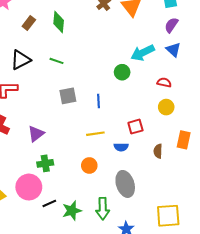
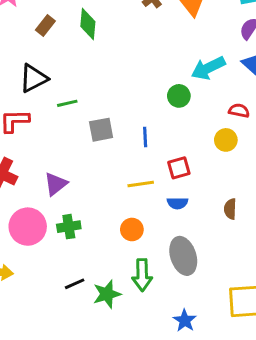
green line: (56, 61) -> (67, 103), moved, turned -32
yellow circle: (166, 107) -> (226, 140), moved
red square: (135, 127) -> (179, 168), moved
pink circle: (29, 187) -> (28, 227), moved
green arrow: (103, 209) -> (142, 275), moved

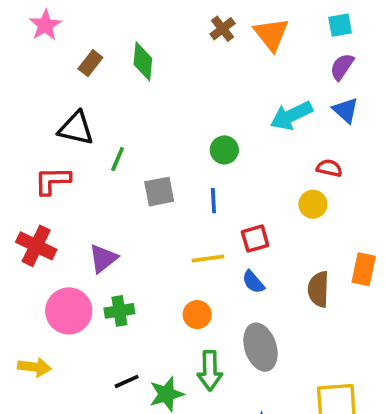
black triangle: (34, 78) -> (76, 128), turned 40
green circle: (179, 96) -> (224, 150), moved
green line: (67, 103) -> (118, 159), turned -54
blue semicircle: (177, 203) -> (253, 282), turned 48
brown semicircle: (230, 209) -> (318, 289), size x1.4

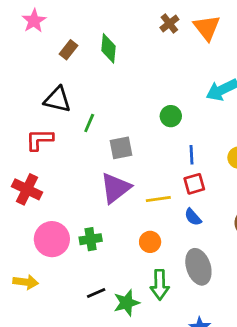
blue line: (213, 201) -> (192, 155), moved
purple triangle: (103, 258) -> (115, 188), moved, size x1.4

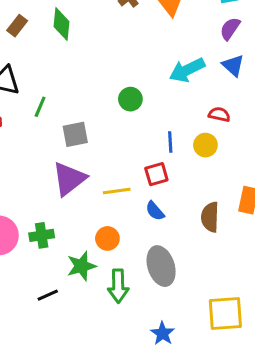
blue line: (192, 155) -> (170, 142), moved
green star: (127, 303) -> (81, 266), moved

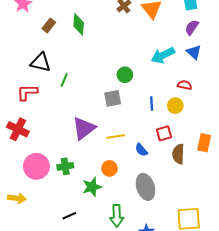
gray square: (75, 134) -> (113, 98), moved
red square: (156, 174) -> (164, 133), moved
green arrow: (118, 286) -> (117, 216), moved
black line: (48, 295) -> (69, 216), moved

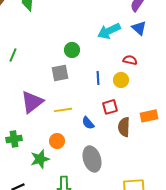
orange rectangle: (204, 143) -> (149, 116), turned 66

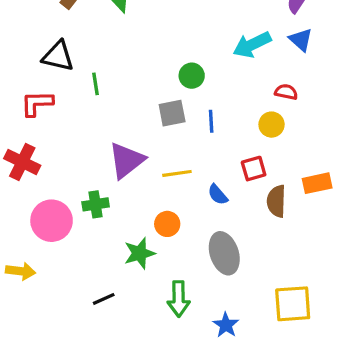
green line: (13, 55) -> (96, 84), turned -32
blue line: (98, 78) -> (211, 121), moved
green cross: (14, 139) -> (96, 204), moved

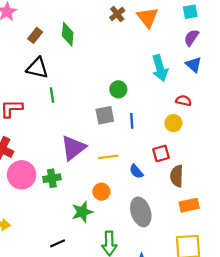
cyan arrow: (252, 45) -> (160, 68), turned -80
black triangle: (58, 56) -> (37, 68), moved
orange rectangle: (317, 183) -> (189, 205), moved
pink circle: (52, 221) -> (22, 175), moved

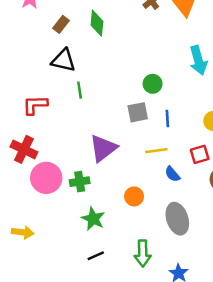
yellow line: (108, 157) -> (156, 151), moved
green star: (82, 212) -> (93, 219), moved, turned -30
black line: (58, 243) -> (96, 256), moved

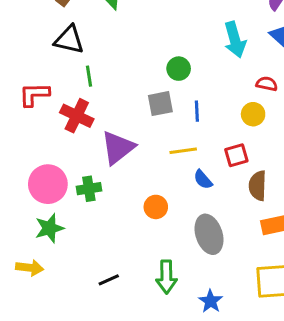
red cross: (24, 149) -> (77, 116), moved
green star: (93, 219) -> (49, 228), moved, turned 30
yellow arrow: (23, 232) -> (30, 268), moved

